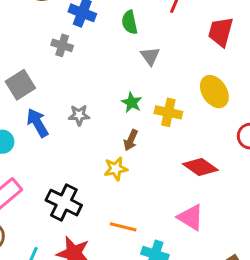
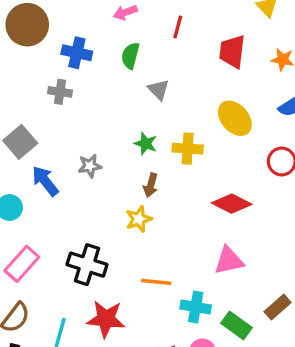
green semicircle: (130, 22) -> (130, 56), turned 35
pink triangle: (191, 217) -> (229, 261), turned -36

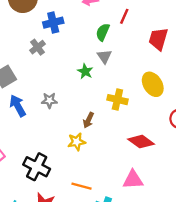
blue cross: (77, 53) -> (53, 23), turned -36
green semicircle: (130, 56) -> (103, 32), moved
gray cross: (60, 92) -> (38, 47), turned 35
green star: (146, 144) -> (85, 71), moved

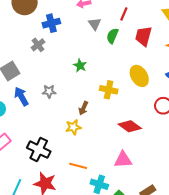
red line: (124, 16) -> (124, 14), moved
green semicircle: (103, 32) -> (112, 36), moved
gray triangle: (104, 56) -> (95, 24), moved

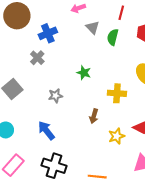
gray star: (49, 91) -> (55, 96), moved
blue arrow: (21, 96) -> (46, 130), moved
yellow star: (73, 127) -> (117, 136), moved

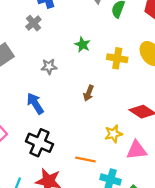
yellow cross: (117, 93) -> (117, 58), moved
yellow star: (117, 136) -> (113, 134), moved

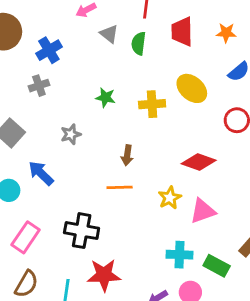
gray cross: (33, 23) -> (39, 86), turned 35
blue arrow: (35, 103) -> (41, 173), moved
orange line: (85, 159) -> (120, 187), moved

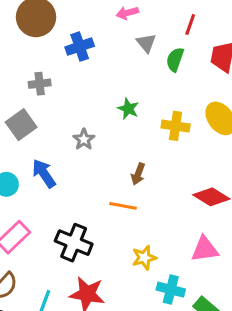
gray cross: (39, 86) -> (40, 84), moved
gray star: (71, 134) -> (84, 139), turned -30
yellow star: (170, 198) -> (144, 258), moved

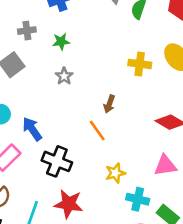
green star: (128, 109) -> (61, 42), moved, turned -30
blue arrow: (44, 173) -> (32, 129), moved
orange line: (123, 206) -> (97, 131), turned 45

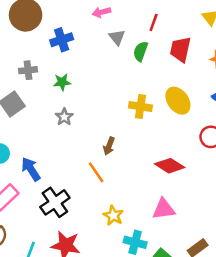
black cross: (57, 161) -> (55, 202), turned 32
yellow star: (115, 173) -> (113, 216), turned -30

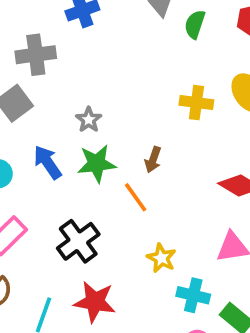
gray cross: (28, 70) -> (36, 55), size x1.5
green star: (62, 82) -> (97, 164), moved, size x1.5
blue arrow: (31, 169) -> (48, 162), moved

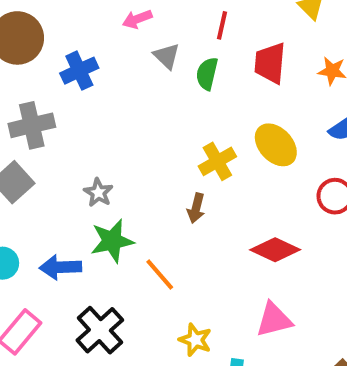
yellow cross: (196, 103) -> (217, 161), turned -32
brown arrow: (153, 160) -> (196, 208), moved
blue arrow: (48, 162) -> (60, 267), moved, turned -52

